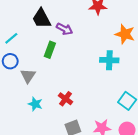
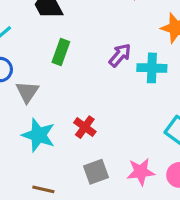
purple arrow: (64, 29) -> (120, 55), moved, turned -77
cyan star: (35, 104) -> (39, 135), size x1.5

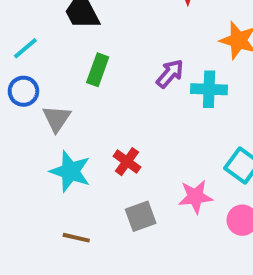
pink star: (141, 172) -> (195, 197), moved

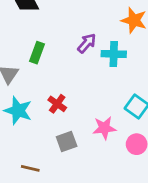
green rectangle: (98, 70) -> (37, 53), moved
brown line: (76, 238) -> (30, 168), moved

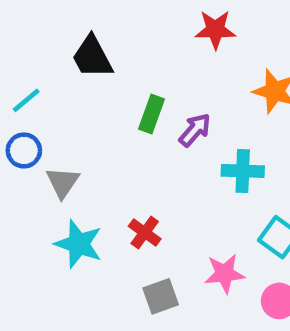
green rectangle: (37, 53) -> (152, 114), moved
cyan cross: (114, 54) -> (243, 171), moved

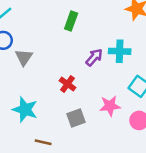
purple arrow: (195, 130) -> (94, 57), moved
cyan star: (79, 244) -> (25, 110), moved

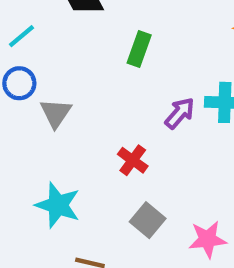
pink star: (110, 106) -> (208, 239), moved
gray square: (76, 118) -> (148, 220), turned -30

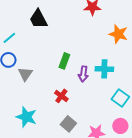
green rectangle: (139, 49) -> (64, 61), moved
purple arrow: (180, 113) -> (83, 74), turned 147

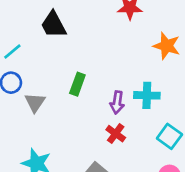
green rectangle: (64, 61) -> (77, 84), moved
red cross: (61, 96) -> (116, 134), moved

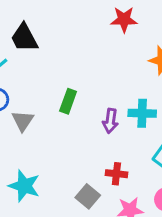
black trapezoid: (53, 25) -> (24, 38), moved
red cross: (116, 134) -> (116, 174), moved, turned -30

